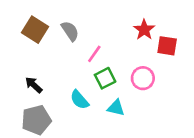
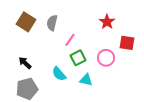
gray semicircle: (70, 31) -> (52, 23), turned -133
red square: (167, 46) -> (127, 43), moved

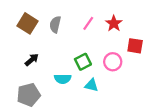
pink line: (70, 40) -> (88, 23), moved
black arrow: (25, 63) -> (32, 60), moved, turned 96
cyan semicircle: (59, 74) -> (63, 79), turned -49

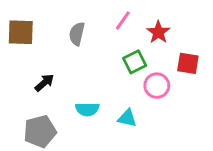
brown square: (27, 23) -> (21, 32), moved, turned -30
pink line: (88, 23) -> (123, 20), moved
green square: (83, 62) -> (135, 62), moved

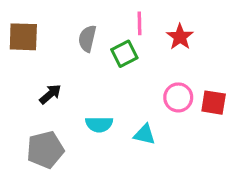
pink line: (123, 20) -> (140, 23), turned -36
green square: (135, 62) -> (124, 54), moved
red square: (188, 63) -> (214, 103), moved

